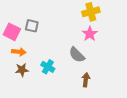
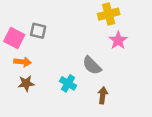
pink star: (90, 34) -> (118, 40), moved
cyan cross: (48, 67) -> (68, 83), moved

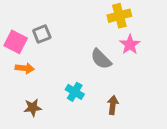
gray square: (38, 31) -> (42, 34), turned -35
gray semicircle: (92, 65) -> (101, 59), moved
brown star: (26, 83) -> (33, 108), moved

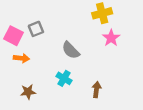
gray semicircle: (101, 59) -> (71, 50), moved

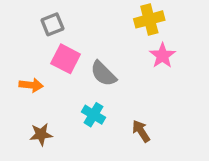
gray square: (36, 29) -> (52, 24), moved
pink square: (13, 36) -> (66, 59), moved
brown arrow: (97, 90) -> (141, 131), turned -40

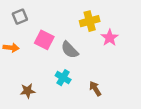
yellow cross: (149, 19) -> (90, 21), moved
gray square: (52, 24) -> (20, 17), moved
orange arrow: (31, 85) -> (11, 48), moved

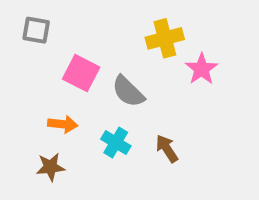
gray square: (20, 17) -> (36, 30), turned 32
orange arrow: (11, 48) -> (63, 124), moved
brown arrow: (95, 89) -> (167, 149), moved

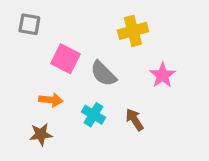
pink star: (202, 69) -> (163, 75), moved

